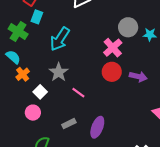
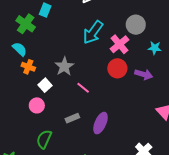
cyan star: (150, 34) -> (155, 48), moved
cyan arrow: (60, 39) -> (93, 32), moved
orange cross: (23, 74) -> (28, 67), turned -32

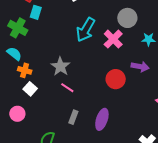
red circle: (117, 68) -> (116, 79), moved
white square: (45, 85) -> (30, 89), moved
pink line: (83, 88) -> (67, 88), moved
pink circle: (37, 105) -> (17, 114), moved
gray rectangle: (72, 118) -> (73, 117), turned -40

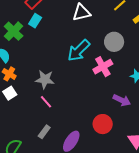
gray circle: (127, 18) -> (114, 42), moved
gray star: (60, 66) -> (45, 79), turned 30
red circle: (116, 79) -> (103, 124), moved

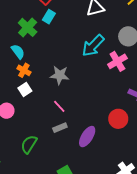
pink line: (46, 102) -> (59, 106), moved
gray rectangle: (44, 132) -> (60, 128), turned 32

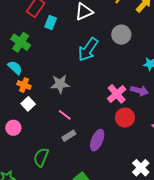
cyan rectangle: (49, 17) -> (51, 23), moved
pink cross: (117, 61) -> (117, 94), moved

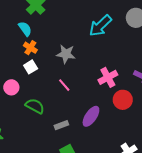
pink cross: (117, 94) -> (108, 77), moved
gray rectangle: (69, 136) -> (61, 125), moved
green semicircle: (41, 157) -> (35, 106), moved, turned 84

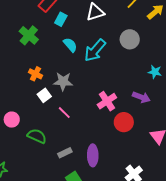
cyan semicircle: (25, 29) -> (70, 45), moved
orange cross: (30, 48) -> (35, 74), moved
white square: (31, 67) -> (44, 95), moved
purple ellipse: (91, 116) -> (93, 155), moved, turned -30

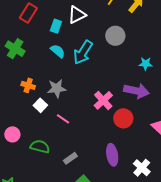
cyan rectangle: (61, 19) -> (56, 26), moved
purple arrow: (141, 97) -> (136, 91), size x1.4
purple ellipse: (93, 155) -> (112, 155), moved

